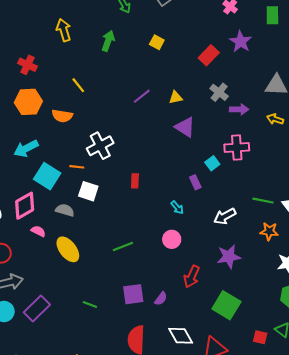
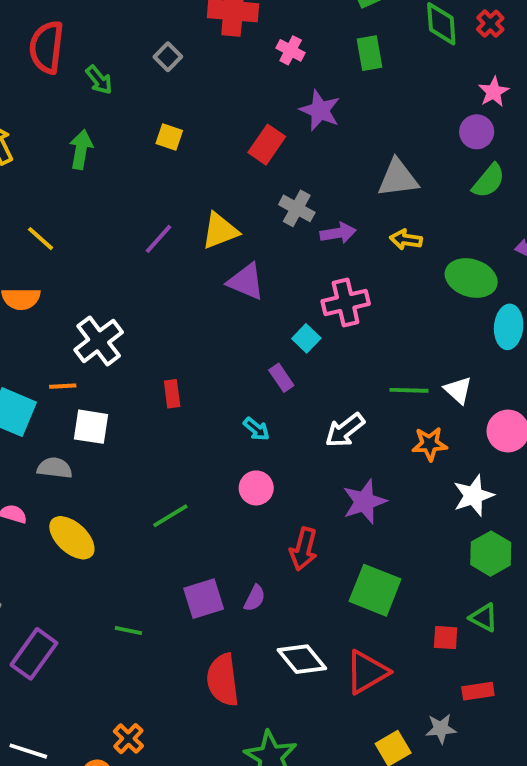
yellow triangle: (176, 97) -> (220, 231), size x1.5

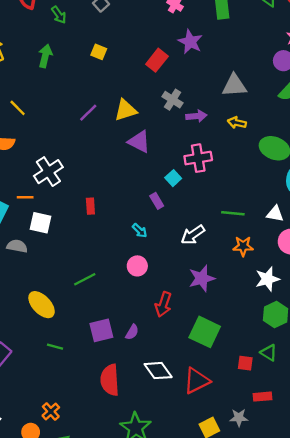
white triangle: (458, 390) -> (275, 214), moved, turned -36
yellow ellipse: (72, 538) -> (42, 305), moved

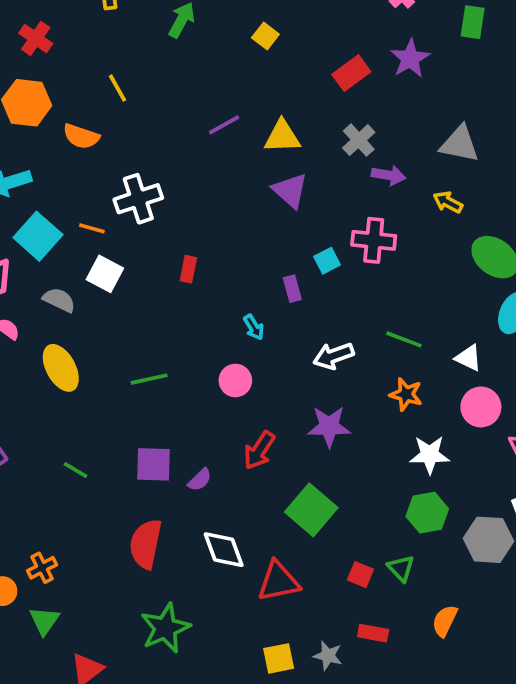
yellow ellipse: (42, 305) -> (61, 368), moved

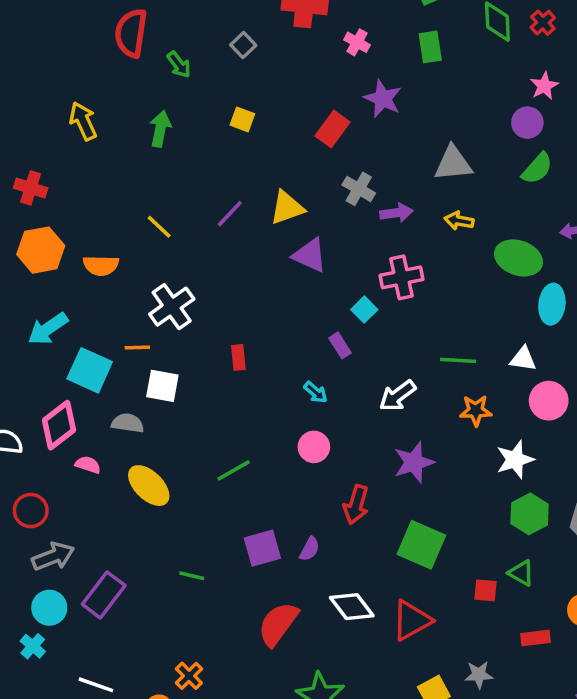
yellow line: (118, 88) -> (159, 227), moved
red semicircle: (146, 544) -> (278, 624), turned 42
red rectangle: (373, 633) -> (535, 638), moved

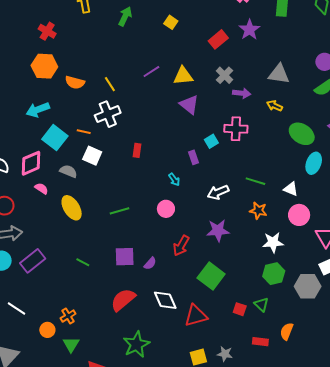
yellow line: (159, 227) -> (110, 84), moved

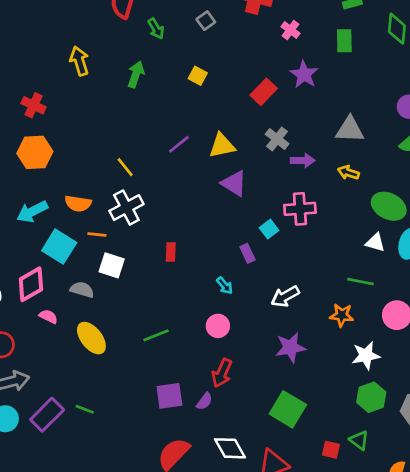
orange semicircle: (75, 82) -> (78, 204), moved
green line: (255, 181) -> (360, 282), moved
white triangle: (291, 189) -> (375, 243), moved
red arrow: (181, 246) -> (222, 373), moved
green line: (83, 262) -> (85, 409), moved

